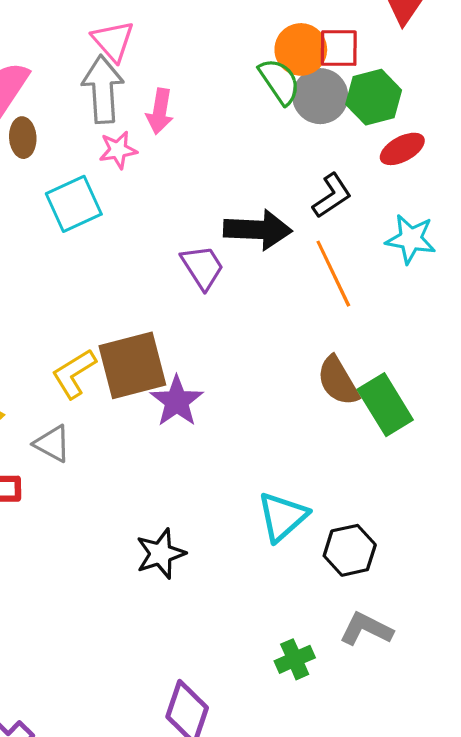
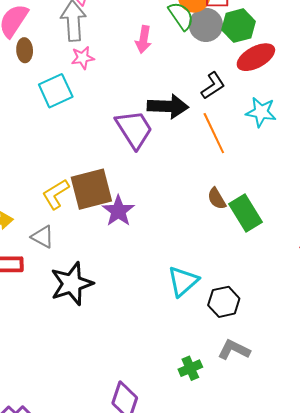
pink arrow: (160, 111) -> (143, 39), moved
red ellipse: (402, 149) -> (256, 57), size x1.4
purple trapezoid: (202, 267) -> (134, 129), size x1.4
brown semicircle: (338, 381) -> (217, 199), size x0.7
black star: (161, 554) -> (72, 284), moved, size x1.4

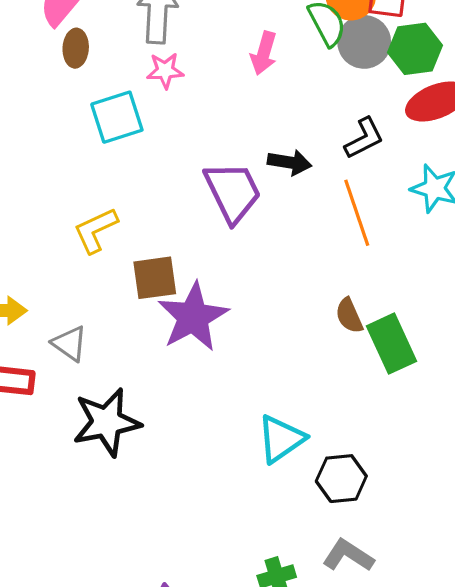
black arrow: (168, 106) -> (290, 162), size x0.7
brown square: (91, 189) -> (155, 278), size x0.7
yellow L-shape: (56, 194) -> (96, 230), moved
purple star: (118, 211) -> (193, 317), size x1.4

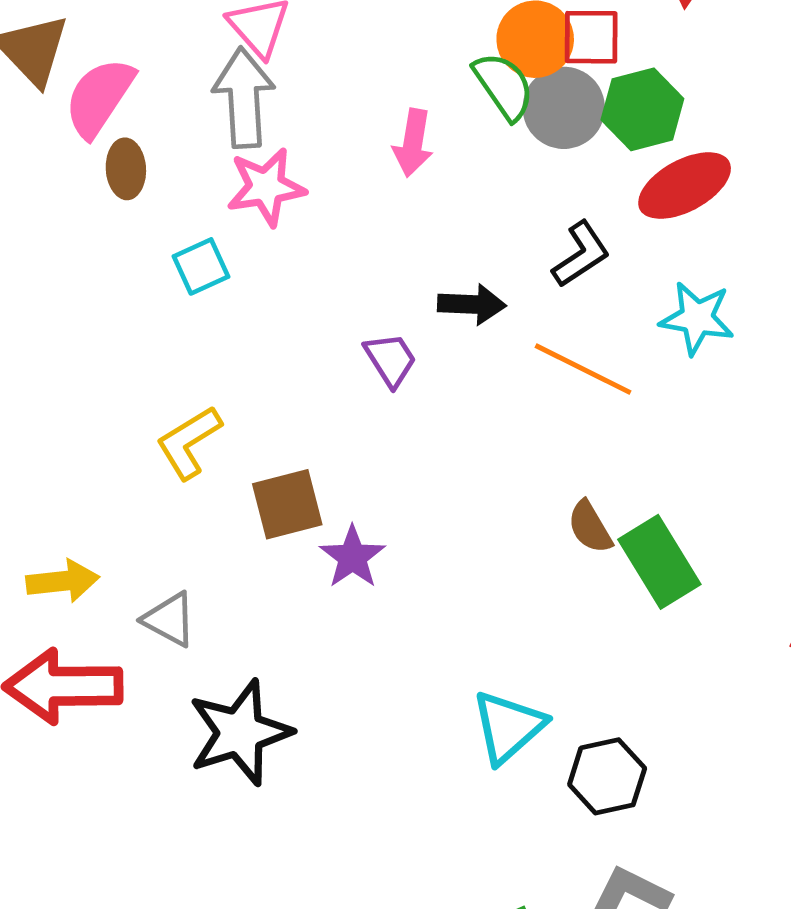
pink star: (165, 71) -> (266, 187), size x1.4
cyan square: (117, 117) -> (201, 266), size x0.7
purple trapezoid: (233, 192) -> (390, 360), size x0.6
orange line: (357, 213) -> (583, 369), turned -38
purple star: (193, 317) -> (352, 557), size x0.6

